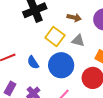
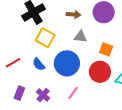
yellow square: (55, 36) -> (45, 38), moved

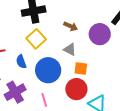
orange square: (106, 49) -> (81, 69), moved, turned -32
pink line: (73, 93) -> (44, 100), turned -72
purple cross: (43, 95) -> (15, 92), size x1.5

